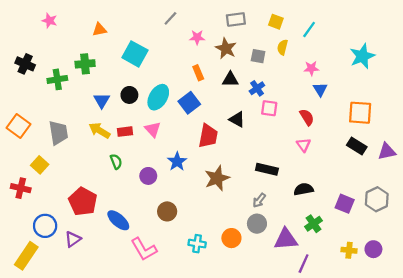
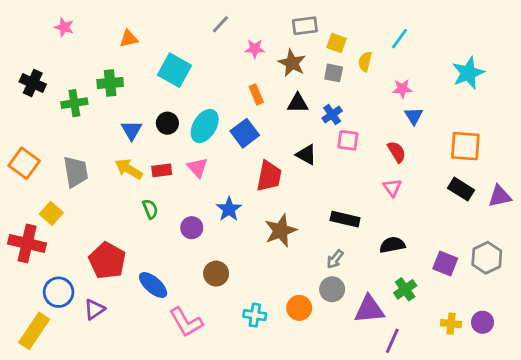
yellow square: (276, 22) -> (336, 43), moved
red cross: (21, 188) -> (27, 243), size x1.4

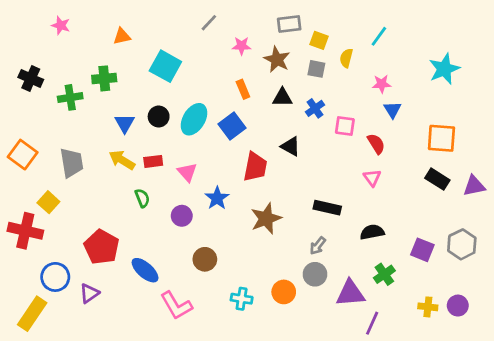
pink square: (348, 140) -> (345, 126), moved
pink triangle: (197, 168) -> (187, 172), moved

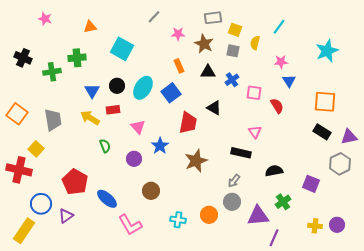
red rectangle: (153, 161) -> (113, 110), moved
pink triangle: (372, 178) -> (255, 132), moved
gray hexagon: (462, 244) -> (340, 164), moved

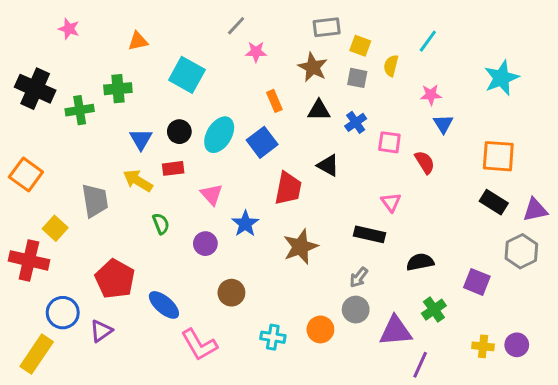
pink star: (178, 34) -> (256, 52), moved
black cross: (23, 58) -> (35, 89), size x1.4
gray trapezoid: (53, 120) -> (95, 201), moved

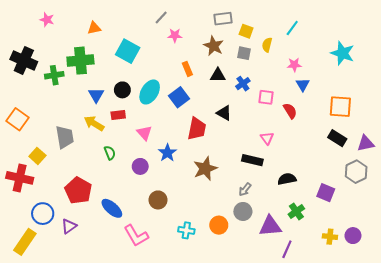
cyan star: (501, 78) -> (342, 53), turned -30
green cross: (118, 89) -> (80, 61), size x1.4

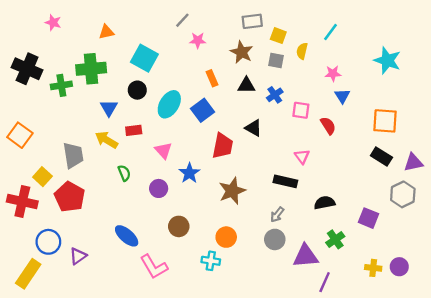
black circle: (122, 90) -> (137, 90), moved
red pentagon: (78, 191) -> (70, 197), moved
orange circle: (219, 225) -> (226, 237), moved

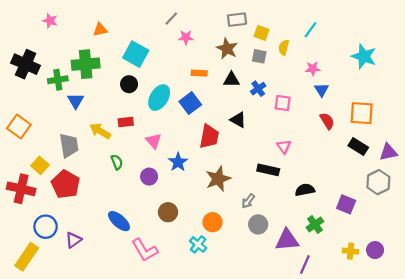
orange rectangle: (212, 78) -> (199, 73), turned -64
blue triangle: (109, 108) -> (76, 101), moved
red semicircle: (328, 126) -> (327, 121), moved
gray arrow: (277, 215) -> (248, 201), moved
cyan cross: (211, 261) -> (198, 244), turned 30

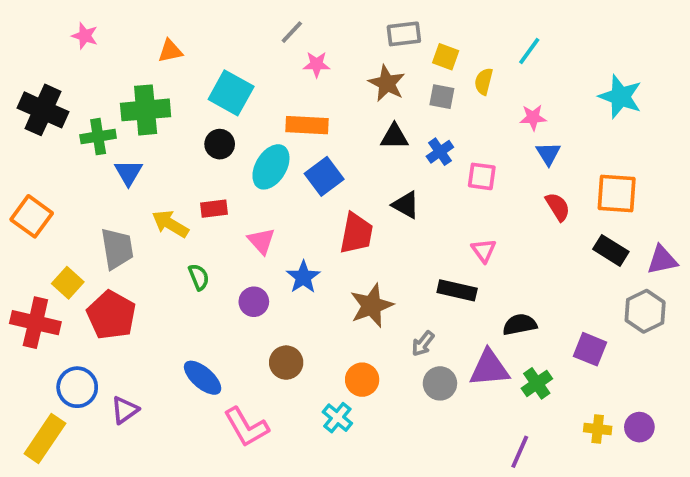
orange rectangle: (199, 73) -> (307, 125), moved, size x1.5
purple triangle: (287, 240) -> (489, 368), moved

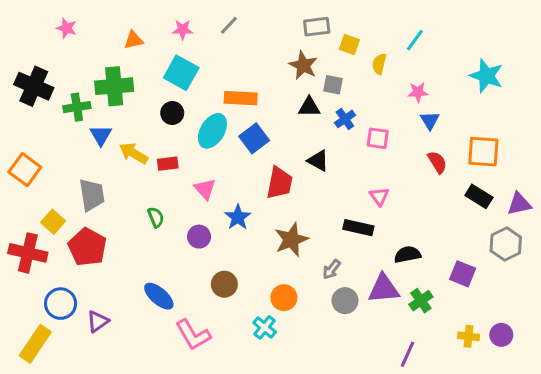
pink star: (317, 64) -> (183, 30), moved
gray square: (442, 97) -> (333, 85), moved
yellow arrow: (170, 224) -> (134, 153), moved

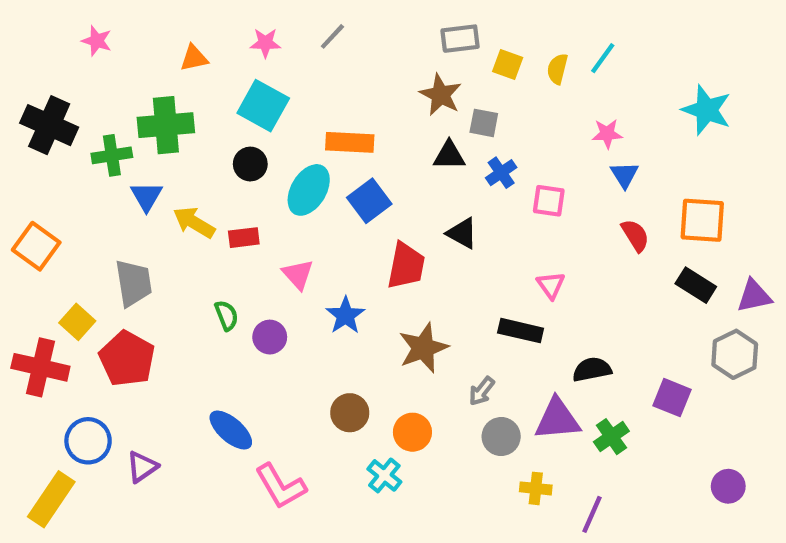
yellow semicircle: (379, 64) -> (557, 69), moved
purple circle: (199, 237) -> (270, 337), moved
brown circle: (224, 284) -> (350, 413), moved
yellow cross: (469, 336) -> (536, 488), moved

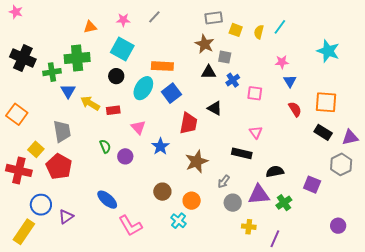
pink star: (97, 41) -> (16, 12), moved

